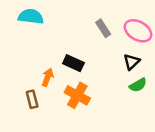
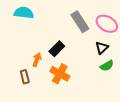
gray rectangle: (103, 28) -> (80, 22), size x1.5
black rectangle: (73, 63) -> (57, 49), turned -70

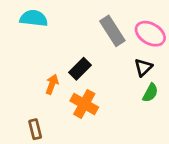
green semicircle: (107, 66) -> (150, 93), turned -32
brown rectangle: (25, 77) -> (35, 129), moved

